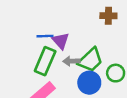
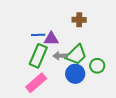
brown cross: (108, 16) -> (79, 20), moved
purple triangle: (61, 41) -> (51, 39), turned -49

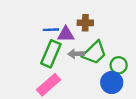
brown cross: (79, 20) -> (85, 23), moved
blue circle: (75, 74) -> (112, 82), moved

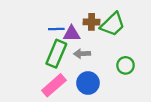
green trapezoid: (94, 53) -> (113, 24), moved
blue circle: (112, 82) -> (88, 83), moved

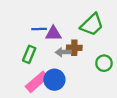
brown cross: (92, 22) -> (74, 48), moved
green rectangle: (56, 54) -> (29, 54), moved, size x0.7
blue circle: (88, 83) -> (54, 80), moved

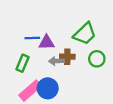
green circle: (104, 63) -> (97, 59), moved

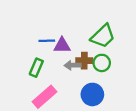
green circle: (97, 59) -> (102, 63), moved
blue circle: (48, 88) -> (92, 94), moved

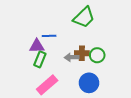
green trapezoid: (103, 36) -> (84, 17), moved
purple triangle: (62, 45) -> (37, 46), moved

